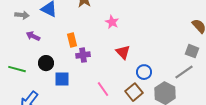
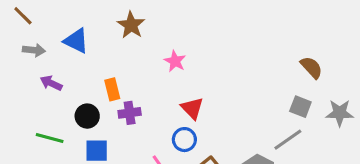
black circle: (46, 63) -> (87, 116), moved
green line: (17, 69) -> (50, 138), moved
blue circle: (144, 72) -> (184, 140), moved

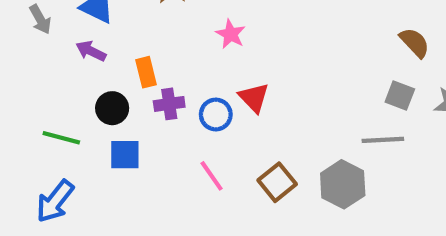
gray arrow: (34, 50) -> (40, 19), turned 55
purple arrow: (51, 83) -> (91, 51), moved
blue circle: (184, 140) -> (216, 115), moved
gray line: (288, 140) -> (383, 140), turned 32

